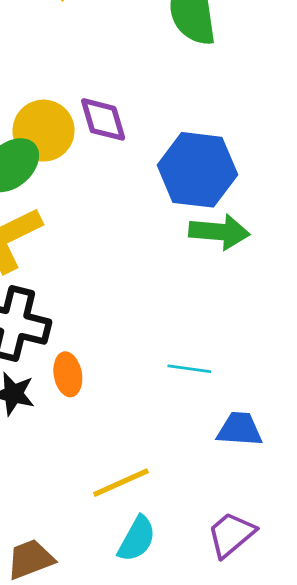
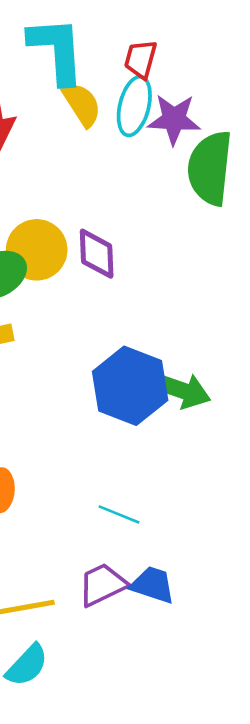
blue hexagon: (197, 170) -> (130, 386), moved
purple trapezoid: (231, 535) -> (102, 585), moved

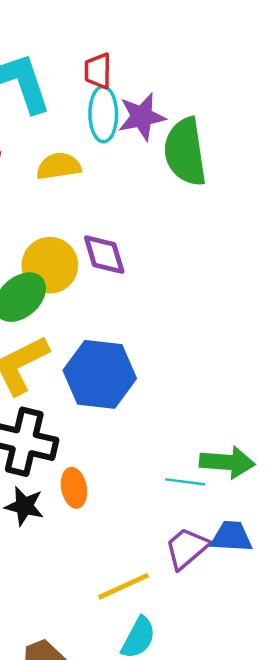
yellow semicircle: (82, 104) -> (59, 166), moved, turned -51
blue hexagon: (130, 386) -> (100, 374), moved
green arrow: (181, 390) -> (227, 462), moved

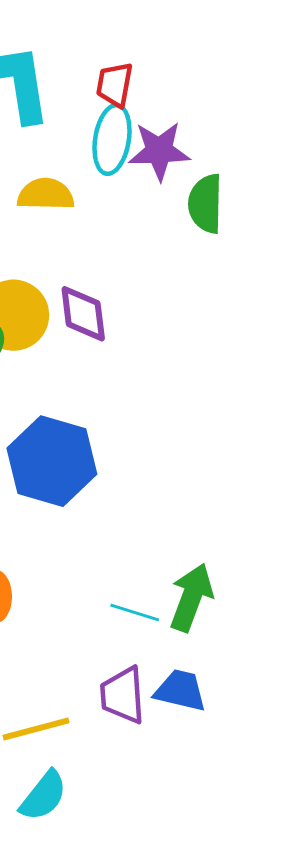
green semicircle: (185, 152) -> (205, 204), size x0.7
green arrow: (227, 462) -> (191, 597), turned -84
purple trapezoid: (187, 548) -> (123, 695), turned -63

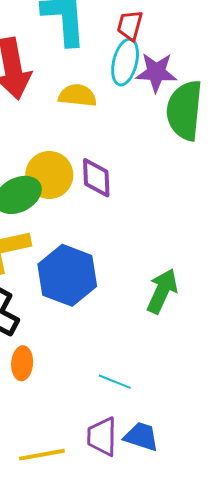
green semicircle: (205, 204) -> (185, 110), size x1.5
green arrow: (191, 597) -> (162, 291), moved

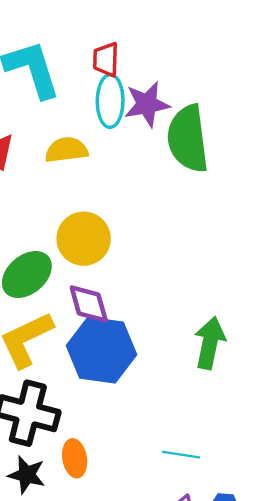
yellow circle: (49, 175) -> (84, 239), moved
purple diamond: (96, 178) -> (89, 304), moved

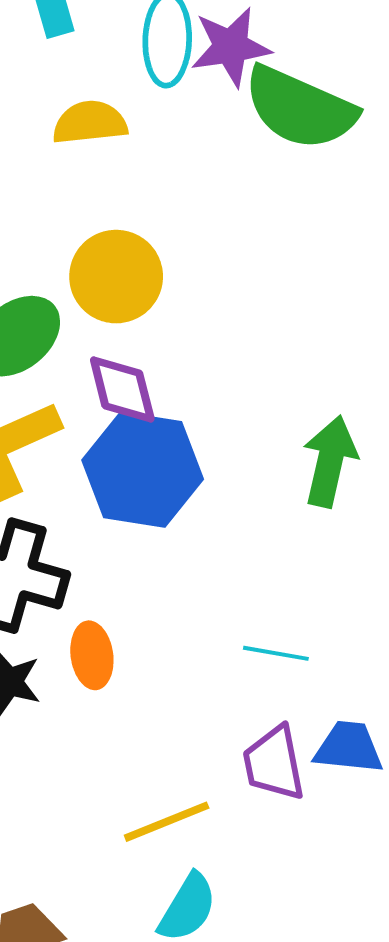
green semicircle: (188, 139) -> (300, 108), turned -60

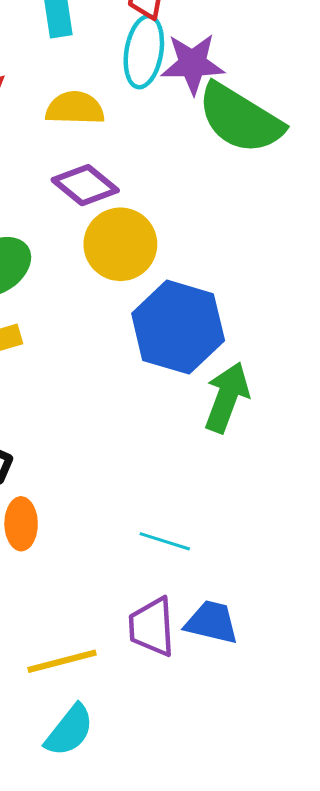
yellow circle: (116, 277) -> (120, 244), moved
purple diamond: (122, 390) -> (85, 185), moved, turned -44
blue hexagon: (143, 470) -> (178, 327), moved

